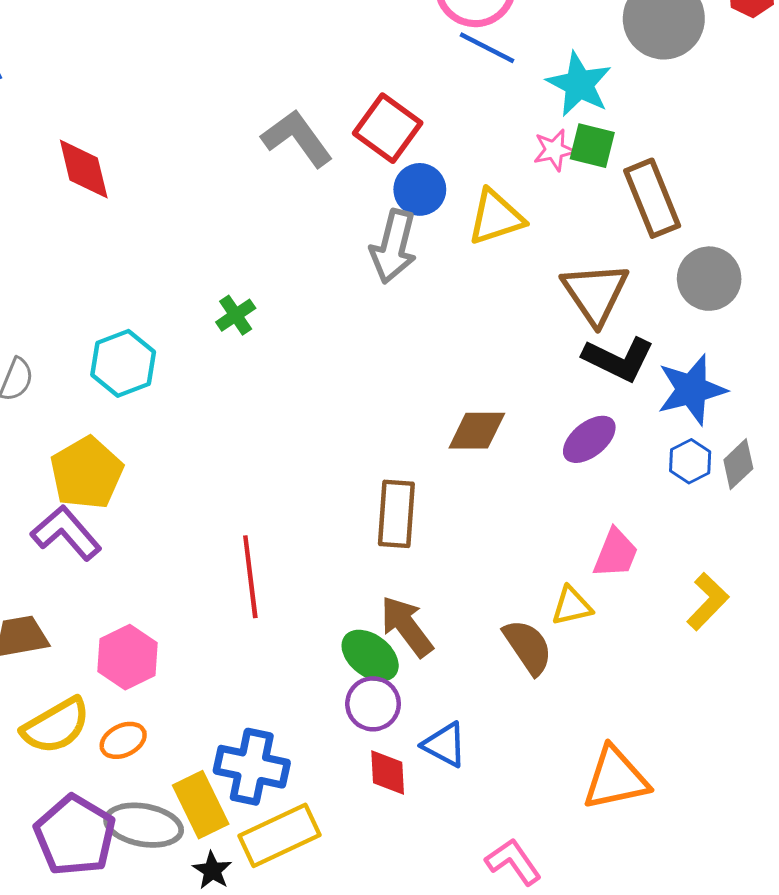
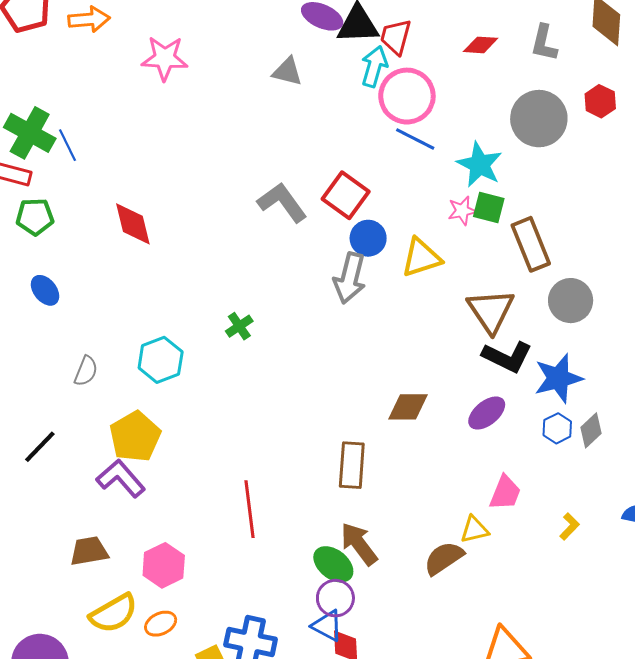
yellow L-shape: (708, 602) -> (570, 526), size x0.7
brown semicircle: (528, 647) -> (444, 558), turned -90
blue triangle: (445, 745) -> (327, 626), moved

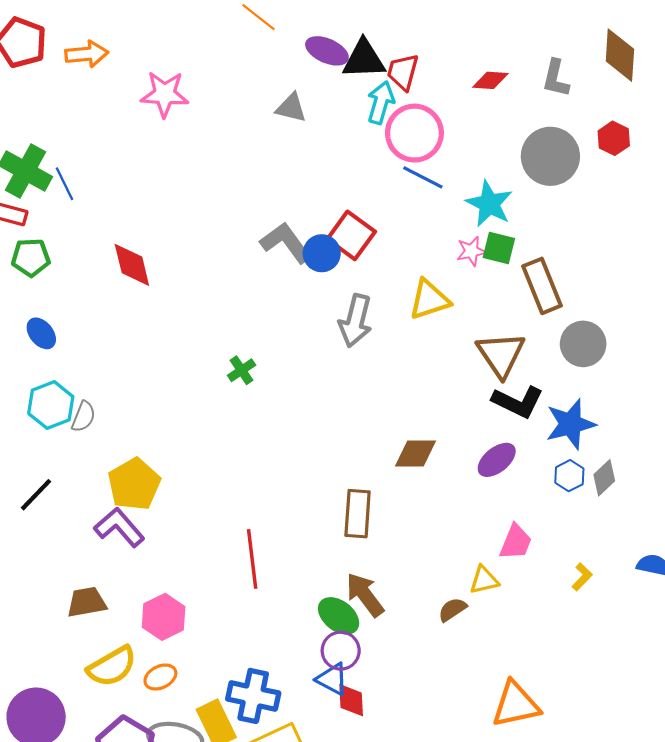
blue circle: (368, 238) -> (322, 253), moved
cyan hexagon: (161, 360) -> (51, 405), moved
brown semicircle: (444, 558) -> (452, 610), size x0.7

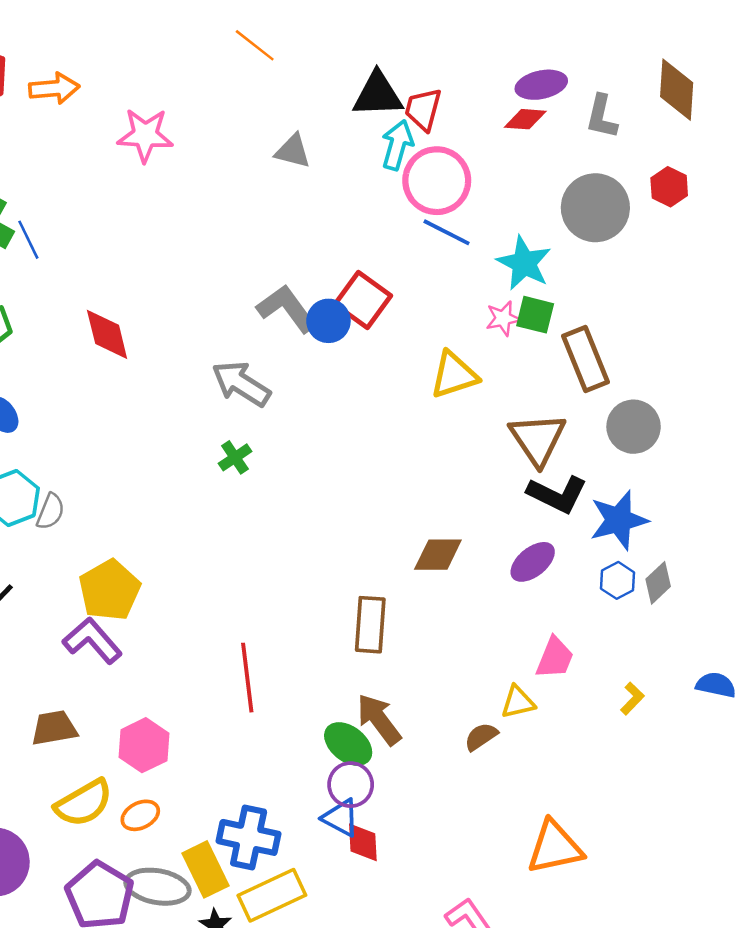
purple ellipse: (327, 51) -> (541, 85), moved, turned -36
gray arrow: (355, 321) -> (241, 384), moved, turned 108

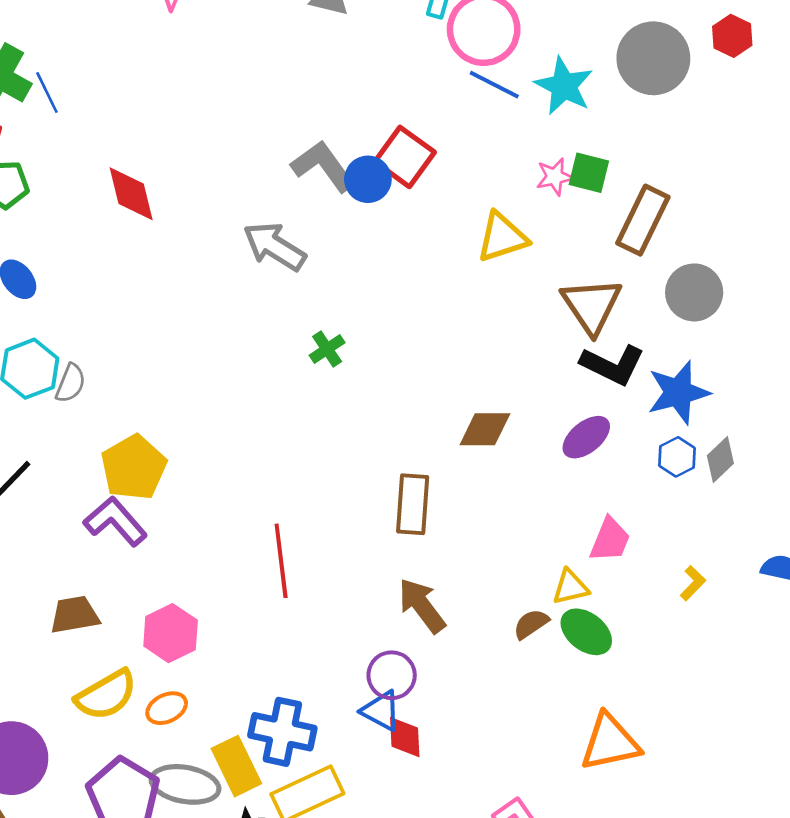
cyan star: (524, 263) -> (564, 86), moved
brown rectangle: (586, 359) -> (643, 220), turned 48
green cross: (235, 457) -> (327, 349), moved
green ellipse: (348, 744) -> (586, 632), moved

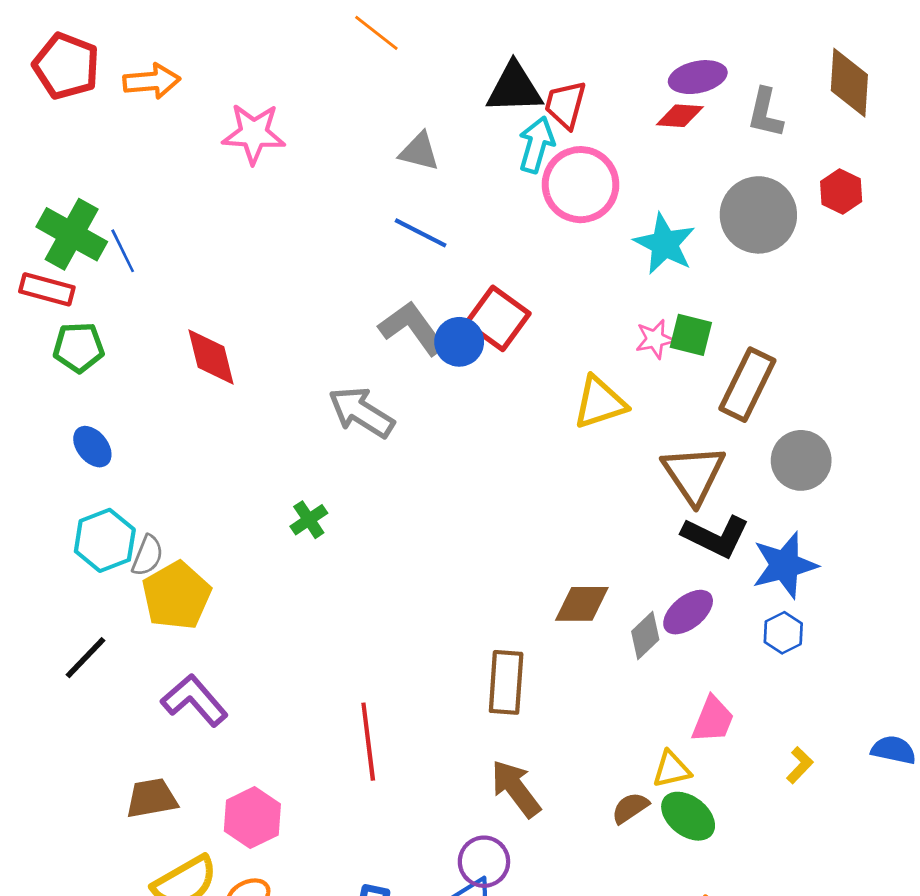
blue line: (494, 85) -> (421, 233), moved
green cross: (327, 349) -> (309, 520), moved
gray diamond: (720, 460) -> (645, 636), moved
yellow pentagon: (134, 467) -> (176, 596), moved

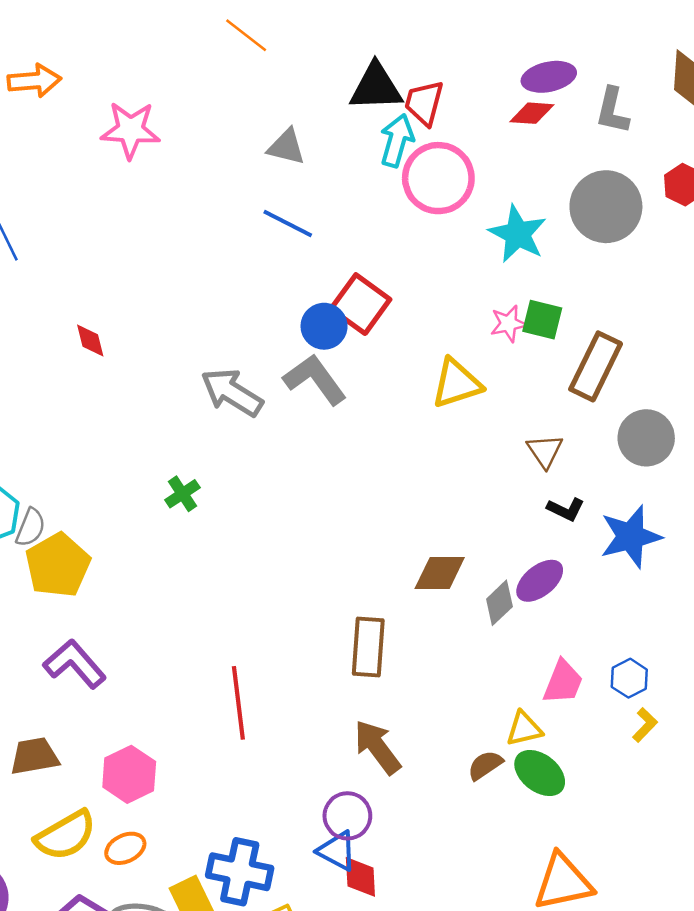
gray L-shape: (412, 328) -> (315, 379), moved
red diamond: (211, 357) -> (90, 340), size x0.6
brown triangle: (694, 474) -> (545, 451), size x0.6
black L-shape: (716, 536) -> (566, 509), size x0.6
blue hexagon: (783, 633) -> (629, 678), moved

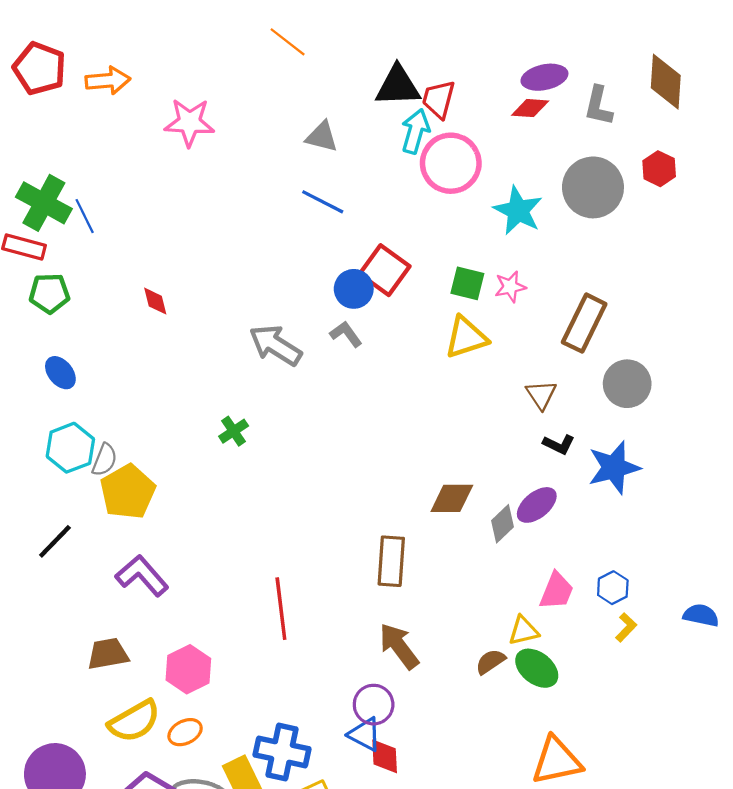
green square: (542, 320) -> (467, 283), moved
gray L-shape: (315, 379) -> (346, 334), size x0.6

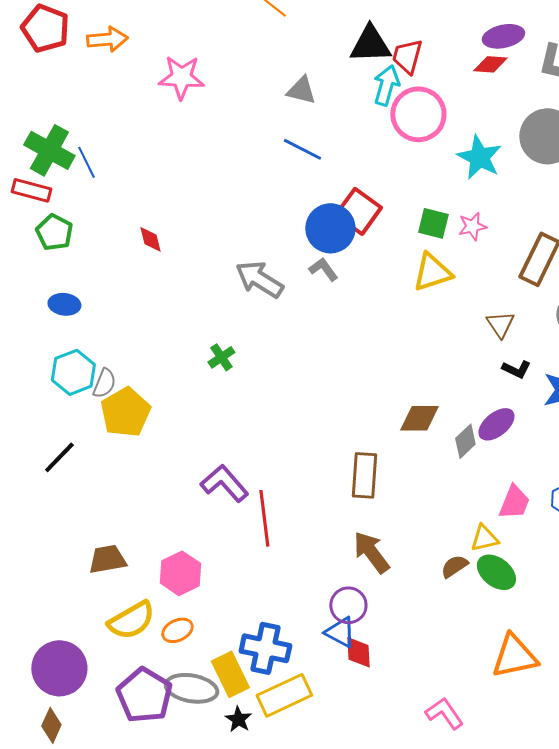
blue circle: (354, 289) -> (330, 228), size x1.4
green pentagon: (49, 293) -> (54, 232), turned 30
blue ellipse: (60, 373) -> (64, 304), turned -44
purple L-shape: (142, 576) -> (224, 483), moved

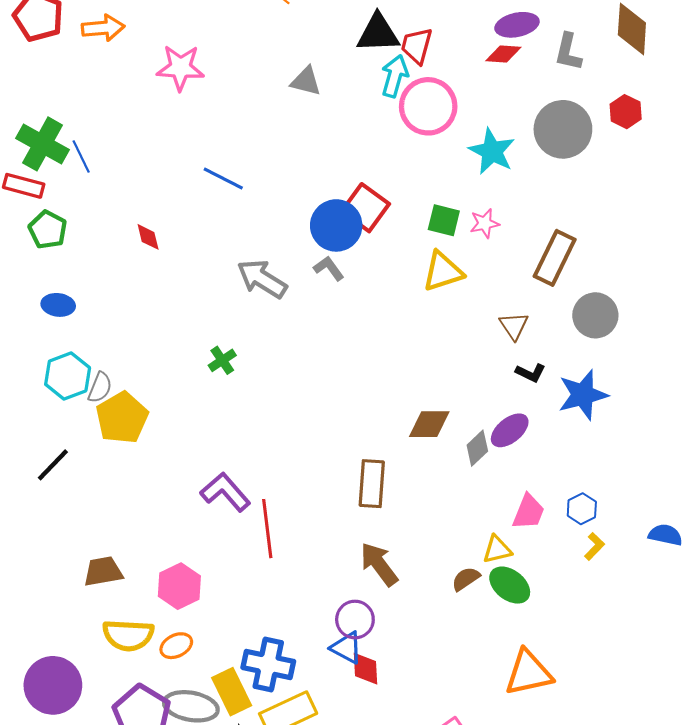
blue line: (302, 149) -> (223, 178), moved
yellow semicircle: (131, 620) -> (128, 635), turned 33

